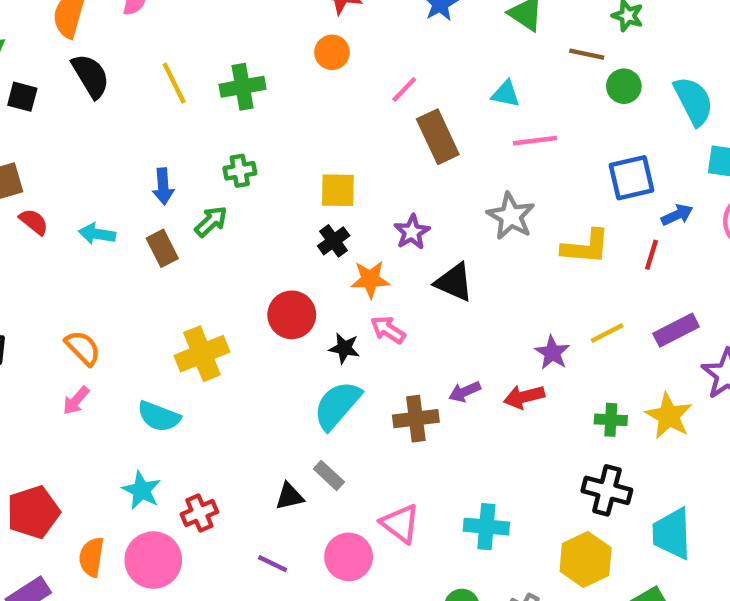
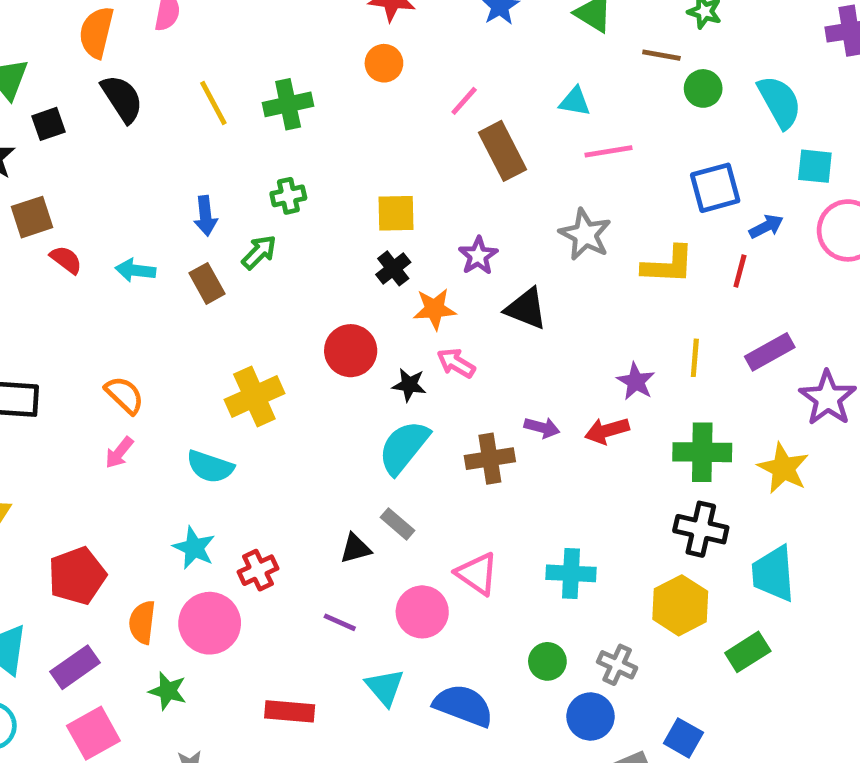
black square: (22, 97) -> (49, 124), turned -32
yellow line: (607, 333) -> (695, 358), turned -56
purple arrow: (465, 392) -> (542, 427), turned -140
yellow star: (669, 416) -> (783, 468), moved
green cross: (611, 420) -> (702, 452), size x1.6

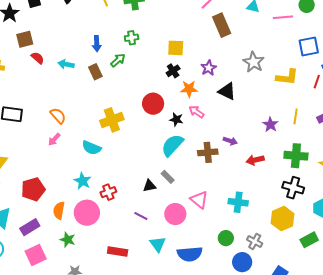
pink line: (609, 151) -> (283, 17), moved
red arrow: (607, 431) -> (255, 160), moved
blue semicircle: (463, 705) -> (190, 254), turned 150

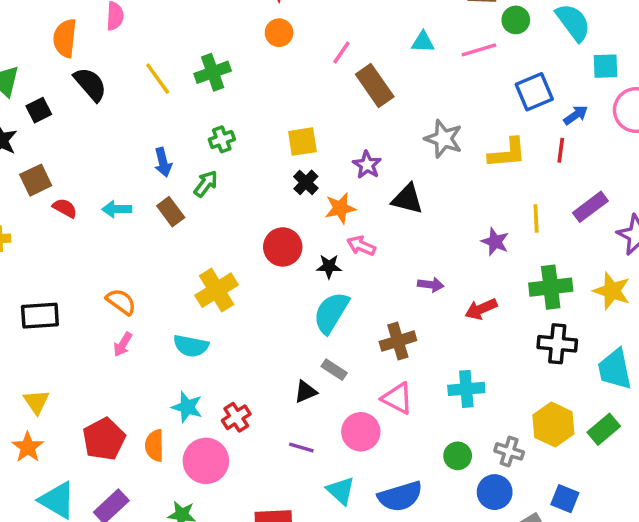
brown cross: (208, 152) -> (398, 341), moved
orange semicircle: (59, 210) -> (155, 446), moved
yellow hexagon: (283, 219) -> (553, 425), moved

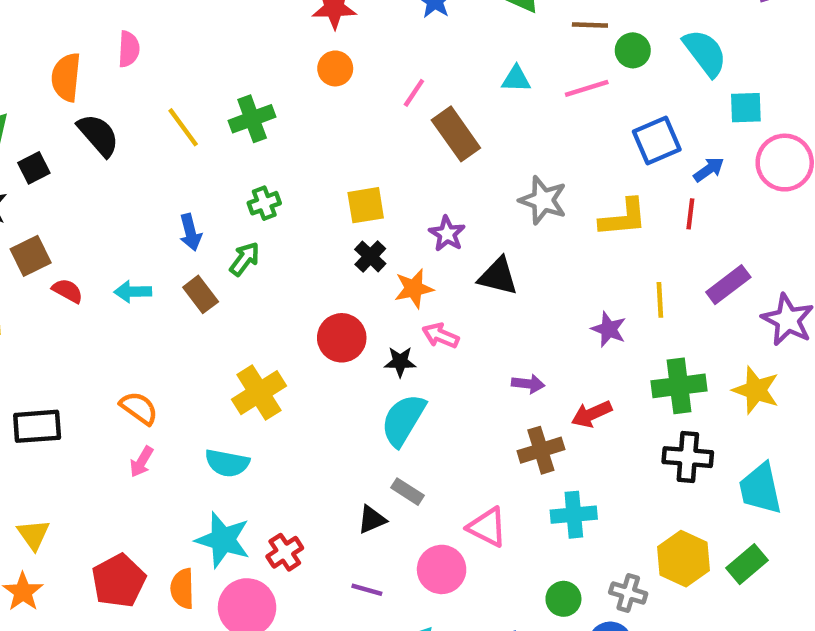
brown cross: (398, 341) -> (541, 450), moved
cyan star: (187, 407) -> (223, 540), size x1.4

